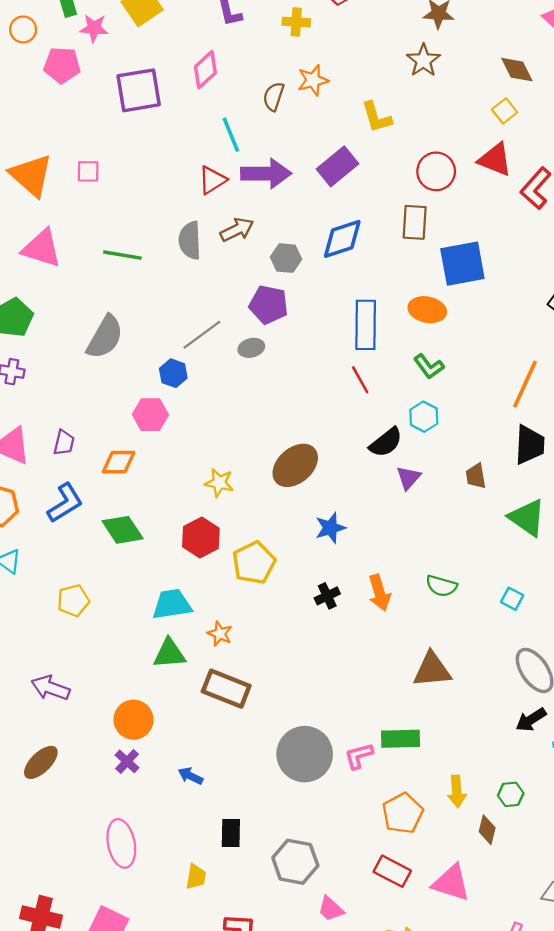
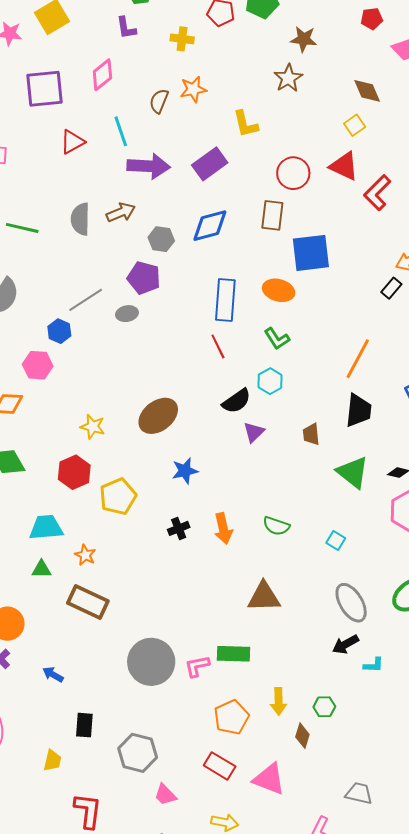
red triangle: (212, 180) -> (72, 142), moved
green triangle: (169, 654) -> (41, 569), size x0.7

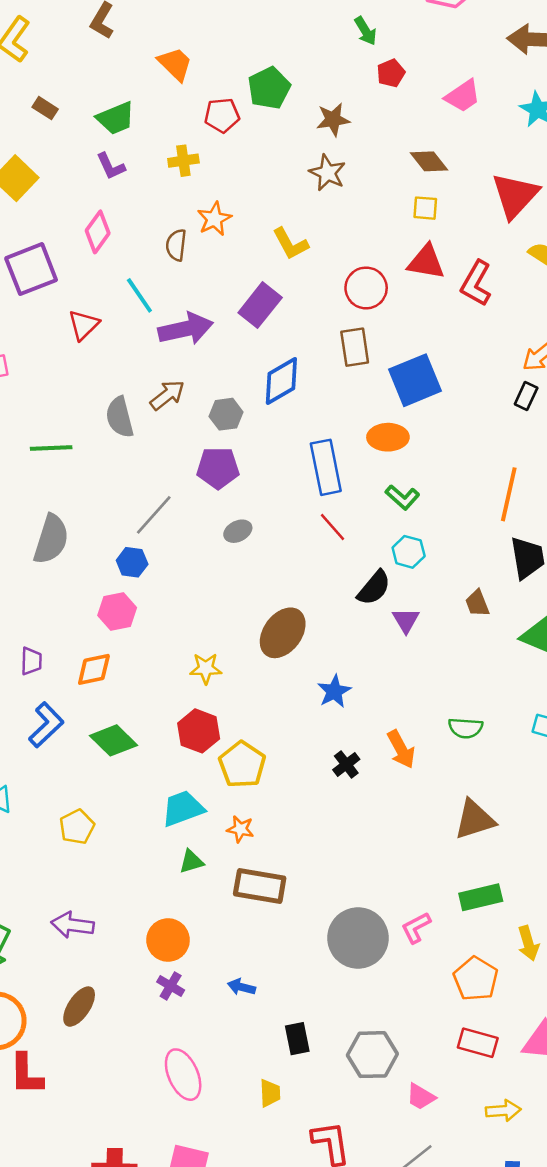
red pentagon: (372, 19) -> (391, 73), moved
yellow square: (355, 125) -> (425, 208), turned -35
gray ellipse: (127, 314) -> (238, 531), moved
yellow pentagon: (118, 496) -> (242, 765), moved
green rectangle: (234, 654) -> (481, 897), moved

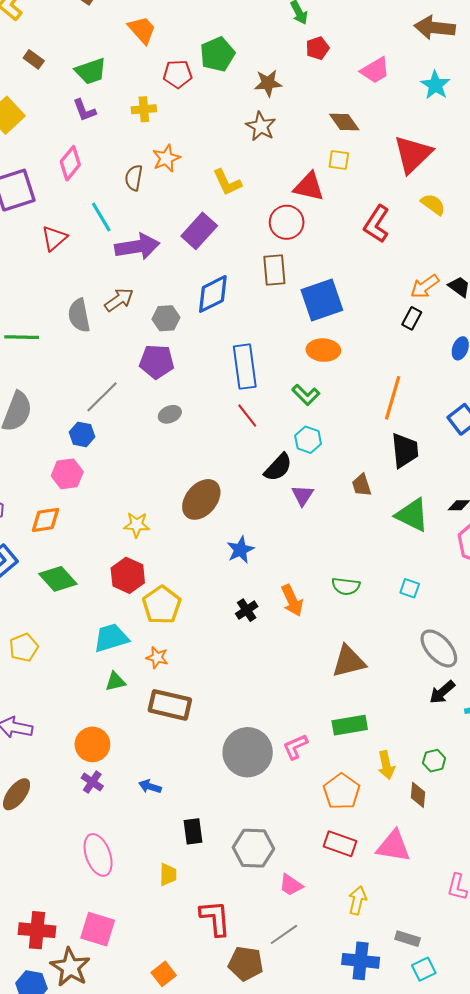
red triangle: (426, 262) -> (309, 187), moved
orange ellipse: (388, 437) -> (323, 350), moved
yellow arrow: (503, 1111) -> (358, 900), turned -76

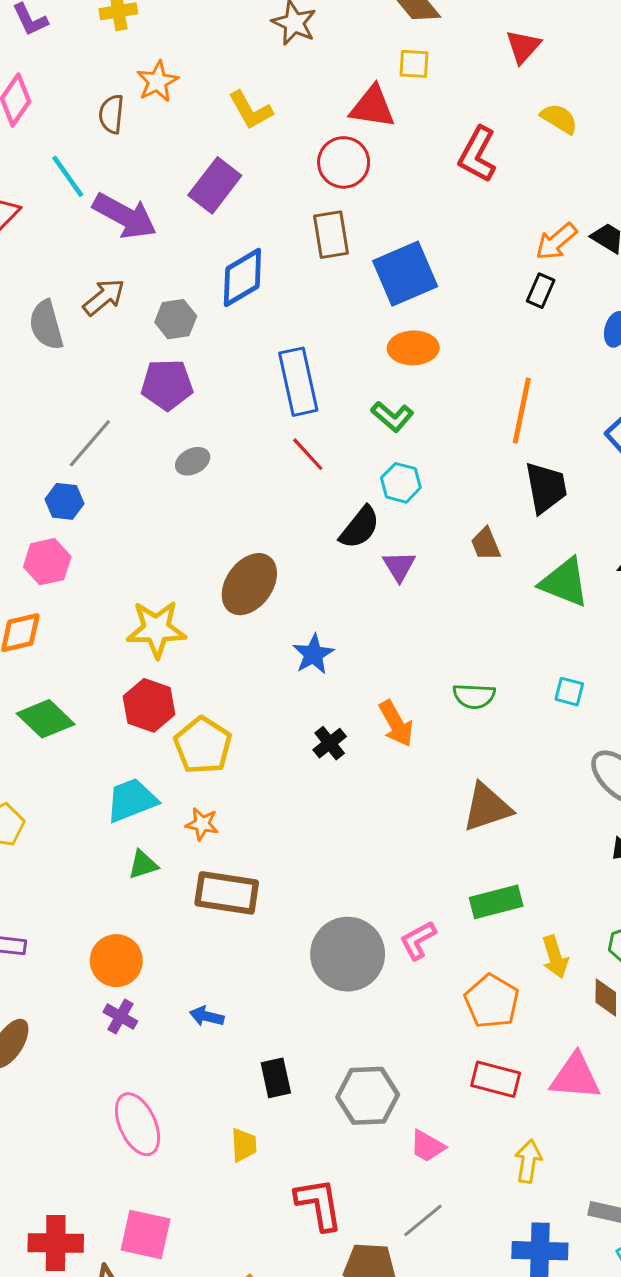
red triangle: (413, 154) -> (523, 47), size x0.6
purple arrow: (137, 247) -> (125, 216), turned 42
yellow star: (137, 525) -> (156, 629), size x1.5

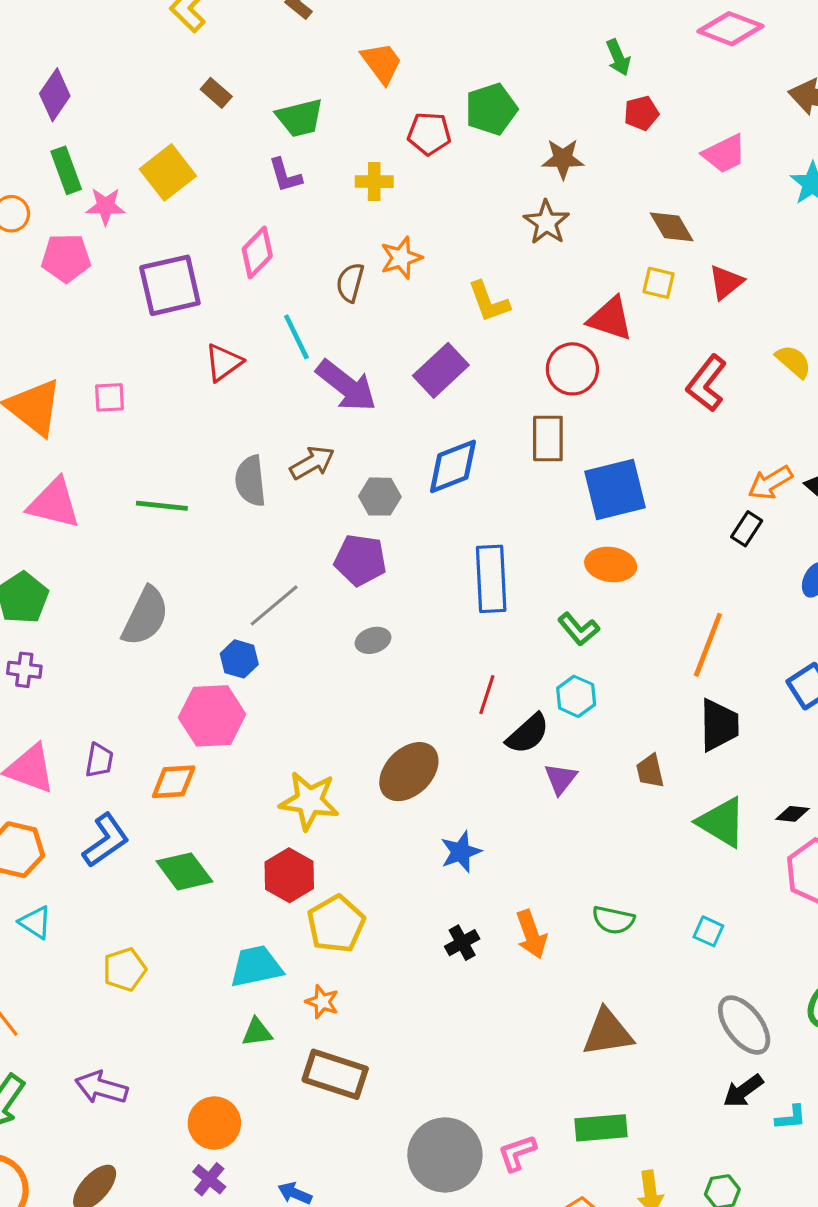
red triangle: (523, 47) -> (726, 282), moved
red line: (308, 454) -> (487, 695), moved, turned 51
pink hexagon: (47, 562) -> (212, 716), size x1.4

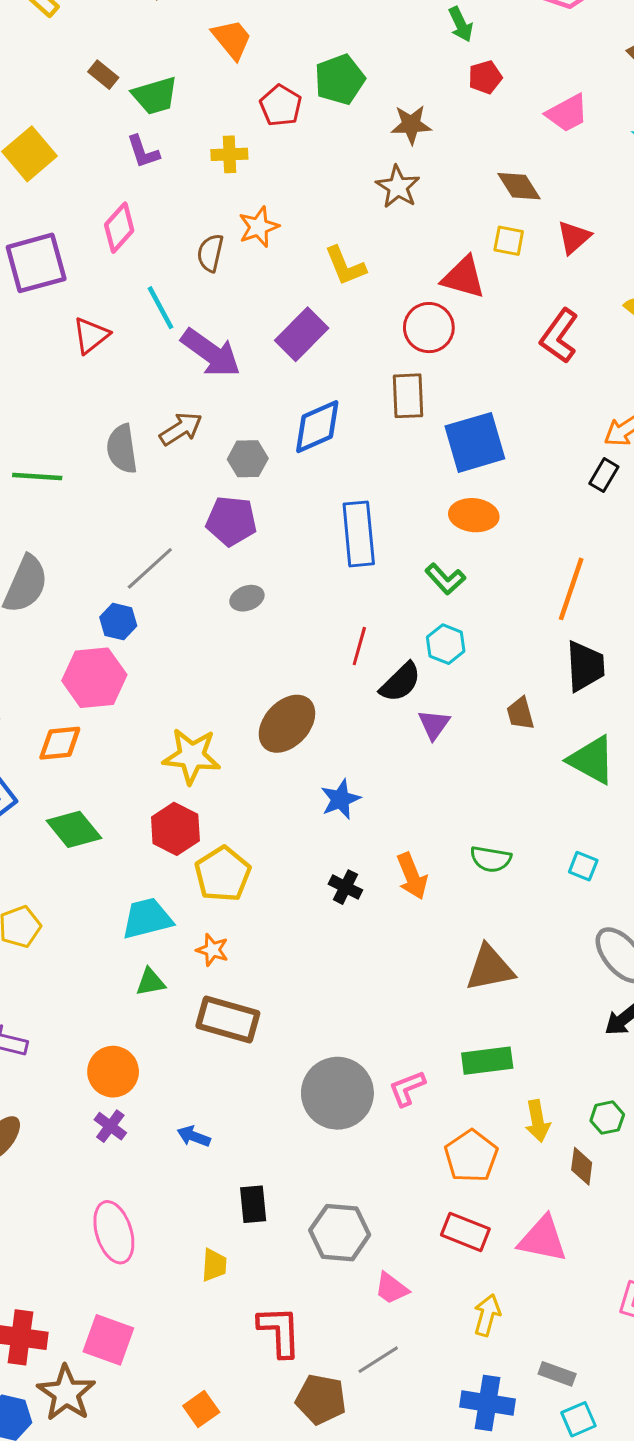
brown rectangle: (216, 93) -> (103, 75), moved
red pentagon: (429, 134) -> (281, 106), turned 30
black cross: (462, 943) -> (345, 887), turned -32

